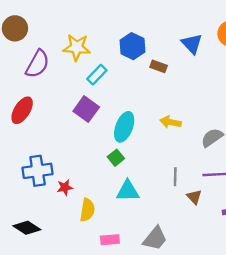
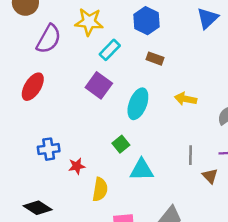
blue triangle: (192, 44) -> (208, 18), turned 30
brown rectangle: (159, 66) -> (155, 59), moved
green square: (116, 158) -> (121, 144), moved
blue cross: (38, 171) -> (49, 149), size x0.7

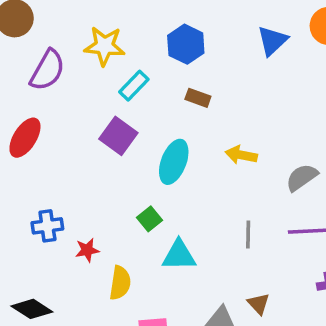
brown triangle: (210, 176) -> (258, 304), moved

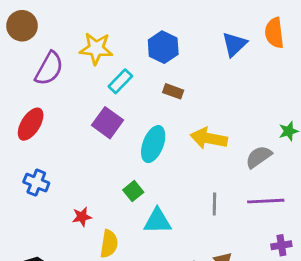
yellow arrow: (241, 155) -> (209, 138), size x1.4
blue cross: (47, 226) -> (36, 183), moved, turned 30

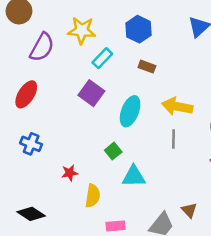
gray line: (214, 204) -> (174, 139), moved

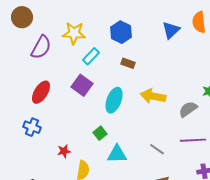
red ellipse: (26, 94) -> (41, 92), moved
gray line: (174, 139) -> (157, 149), moved, turned -56

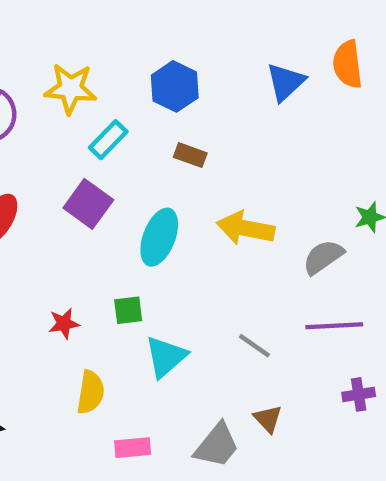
green square: (100, 133) -> (128, 310), turned 32
red star: (64, 151) -> (64, 324), moved
cyan triangle: (117, 154) -> (166, 357), turned -40

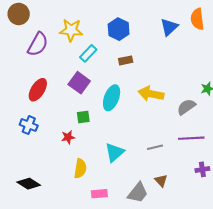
brown rectangle: (190, 155) -> (126, 60), turned -32
green square: (128, 310) -> (83, 117), moved
gray line: (254, 346) -> (155, 147), turned -49

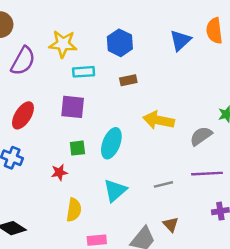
cyan rectangle: (88, 53) -> (84, 72), turned 42
purple square: (79, 83) -> (73, 107), turned -30
cyan ellipse: (112, 98) -> (111, 143), moved

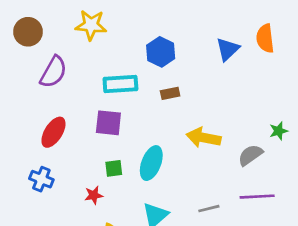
yellow star: (63, 44) -> (91, 25), moved
cyan rectangle: (84, 72) -> (120, 84), size x1.4

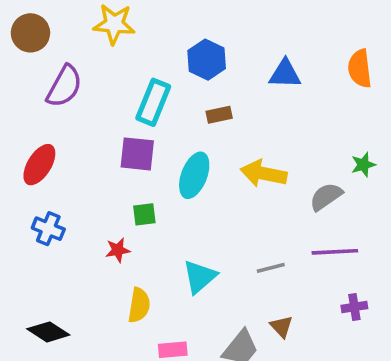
orange semicircle: (265, 38) -> (360, 69), moved
blue triangle: (228, 49) -> (285, 74), moved, turned 45
cyan rectangle: (120, 84) -> (153, 102), turned -64
red ellipse: (53, 132) -> (39, 165), moved
cyan ellipse: (151, 163) -> (194, 175), moved

